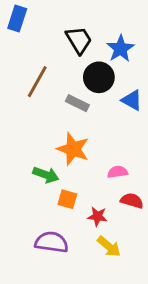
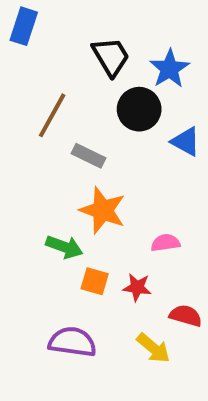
gray rectangle: (77, 103) -> (89, 156), moved
red semicircle: (132, 201) -> (186, 316), moved
red star: (97, 216) -> (137, 287), moved

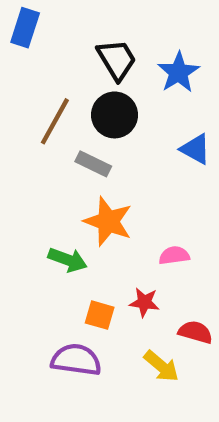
black circle: (139, 109) -> (115, 115), moved
orange square: (95, 281) -> (100, 315), moved

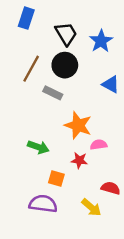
blue rectangle: (25, 28) -> (26, 18), moved
orange star: (108, 221) -> (78, 125), moved
red star: (144, 302) -> (79, 160), moved

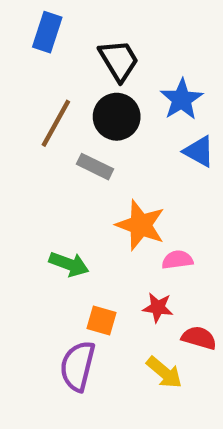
blue star: (101, 41) -> (182, 99), moved
red star: (79, 160) -> (158, 307), moved
purple semicircle: (43, 204) -> (78, 366), turned -84

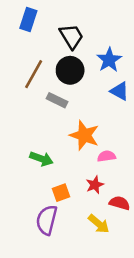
red star: (158, 307) -> (95, 185), turned -30
orange square: (101, 320) -> (61, 193), turned -36

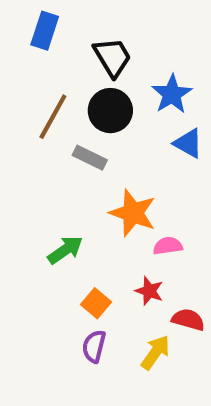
green arrow: (41, 159) -> (65, 250), turned -55
red star: (95, 185) -> (149, 291), turned -30
orange square: (61, 193) -> (96, 303), turned -30
purple semicircle: (47, 220) -> (94, 346), moved, size x0.7
yellow arrow: (99, 224) -> (155, 352), turned -95

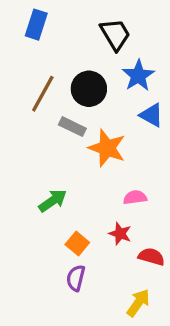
black trapezoid: (112, 57) -> (115, 34), moved
orange star: (133, 213) -> (107, 148), moved
yellow arrow: (155, 352) -> (138, 303), moved

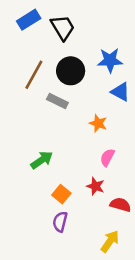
blue rectangle: (36, 25) -> (29, 20), turned 40
black trapezoid: (115, 34) -> (63, 28), moved
blue star: (138, 76) -> (110, 60), turned 30
orange star: (107, 148) -> (98, 123), moved, size x0.6
pink semicircle: (135, 197) -> (107, 157), turned -54

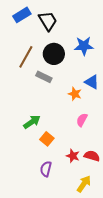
blue triangle: (120, 92) -> (92, 82), moved
red star: (96, 186) -> (73, 156), moved
orange square: (61, 194) -> (47, 139), moved

